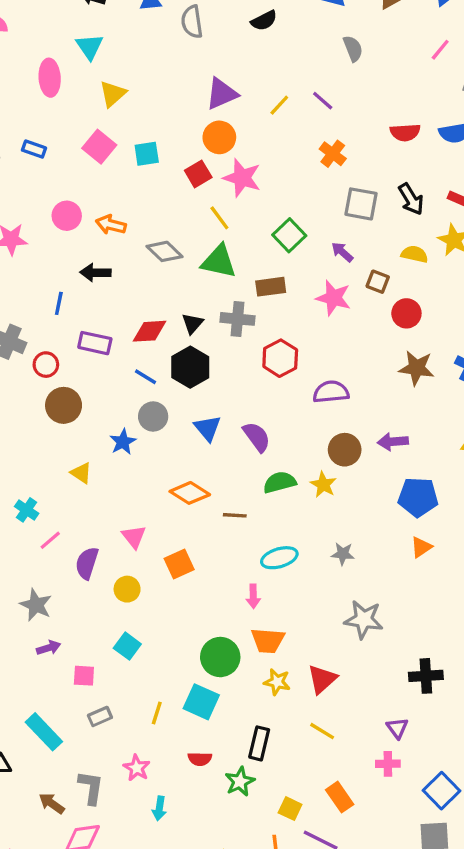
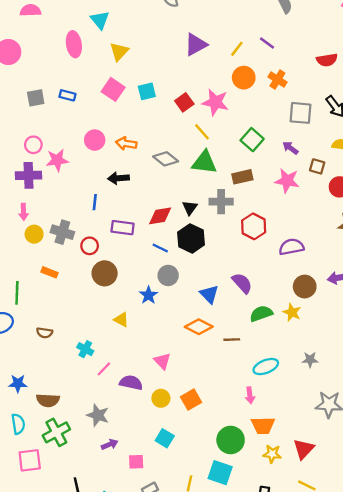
orange circle: (219, 137) -> (244, 78), moved
blue triangle: (207, 428) -> (209, 294), moved
purple semicircle: (87, 563) -> (131, 383), turned 90
orange square: (179, 564) -> (191, 400), moved

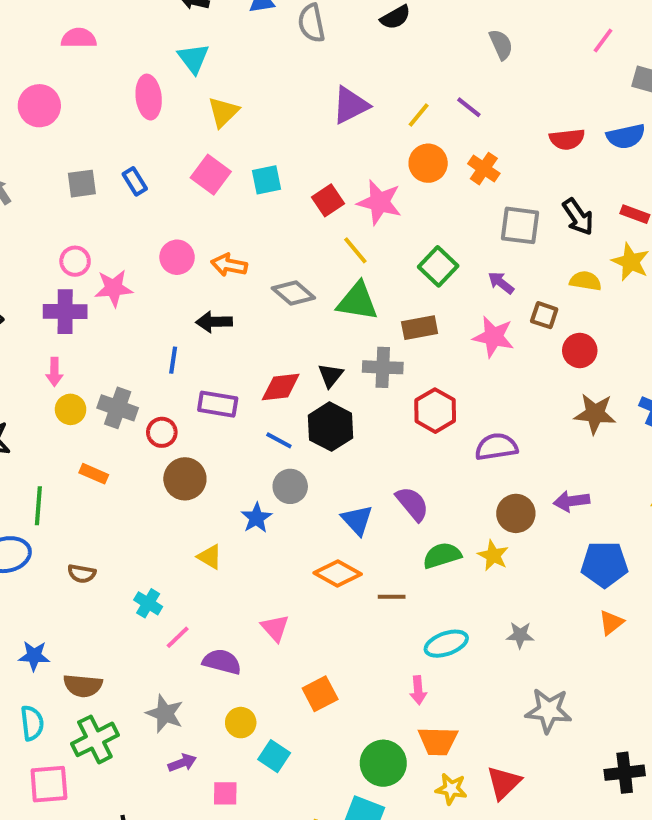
blue rectangle: (67, 95) -> (135, 181), turned 42
yellow circle: (161, 398) -> (241, 723), moved

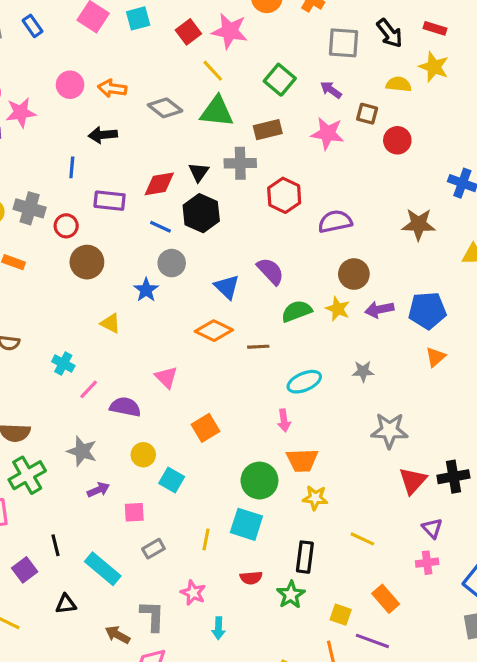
brown star: (595, 414) -> (419, 224), moved
purple arrow: (572, 501) -> (379, 309), moved
red triangle: (504, 783) -> (413, 481), moved

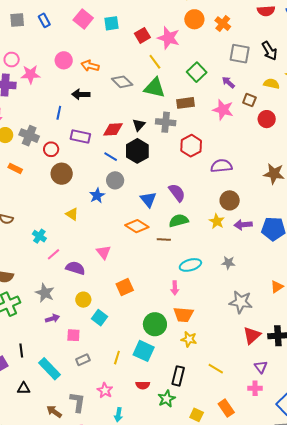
green semicircle: (297, 311) -> (179, 221), moved
orange triangle: (436, 357) -> (277, 287), moved

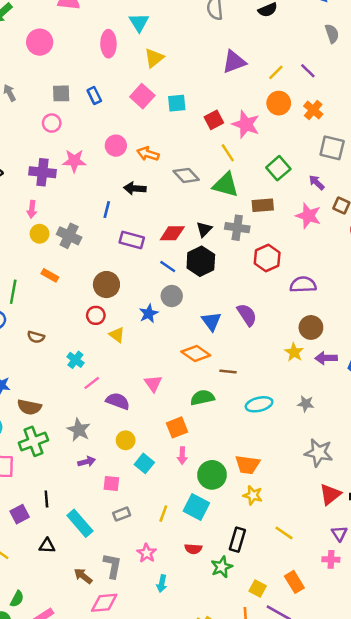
pink circle: (12, 60) -> (52, 123), moved
red circle: (51, 149) -> (96, 315), moved
green semicircle: (179, 221) -> (202, 398), moved
pink arrow: (175, 288) -> (182, 456), moved

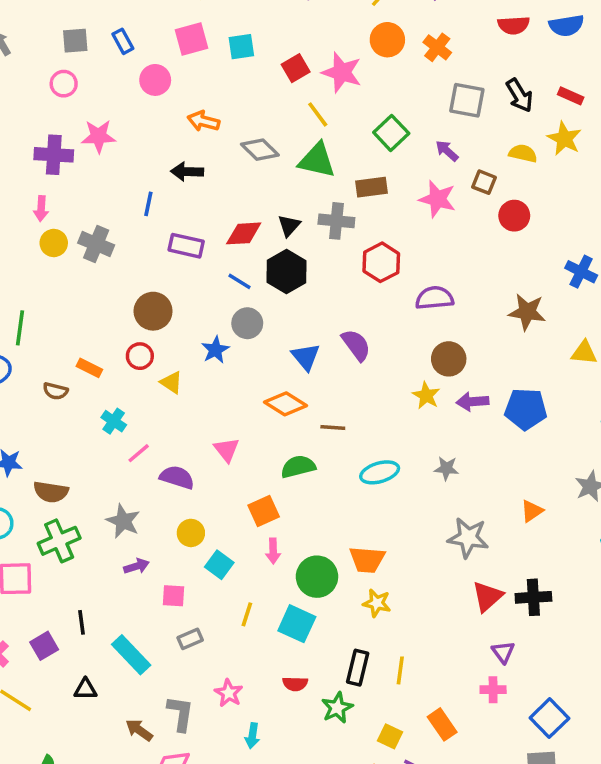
pink square: (142, 96) -> (192, 39), turned 35
pink circle: (116, 146) -> (155, 80), moved
orange rectangle: (50, 275) -> (89, 368), moved
yellow line: (163, 514) -> (247, 614), moved
yellow line: (284, 533) -> (400, 670), moved, turned 66

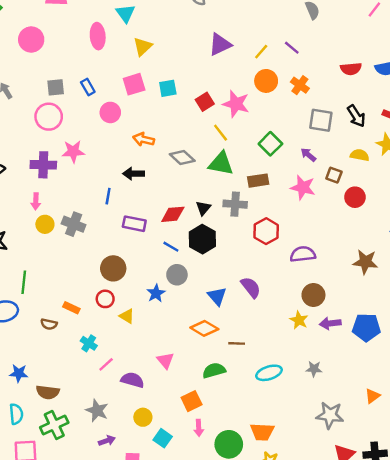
pink circle: (64, 84) -> (49, 117), size x1.5

